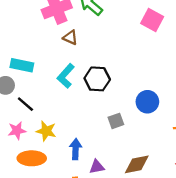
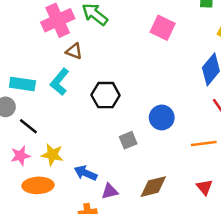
cyan L-shape: (66, 76) -> (60, 82), moved
blue arrow: (76, 149) -> (86, 173), turned -66

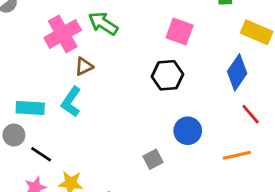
brown triangle: (74, 51) -> (84, 66), turned -42
black hexagon: (106, 95) -> (167, 75), moved

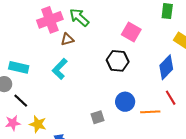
brown triangle: (84, 66) -> (67, 39), moved
cyan L-shape: (71, 102) -> (60, 69), moved
orange line: (237, 155) -> (150, 112), moved

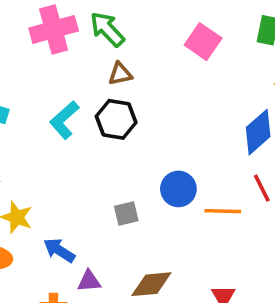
pink square: (131, 32) -> (203, 42), moved
brown triangle: (67, 39) -> (120, 74), moved
black hexagon: (118, 61) -> (116, 119), moved

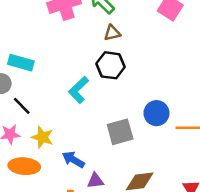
cyan L-shape: (64, 120) -> (79, 90), moved
gray square: (126, 213) -> (120, 132), size x1.5

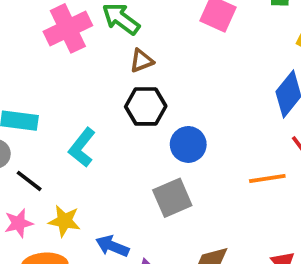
cyan L-shape: (79, 90) -> (82, 147), moved
blue circle: (156, 113) -> (188, 144), moved

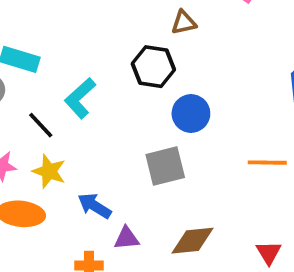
brown triangle: (142, 61) -> (184, 23), moved
black line: (29, 181) -> (41, 125), moved

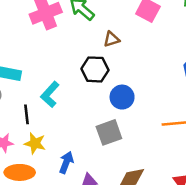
black line: (41, 125) -> (27, 114), turned 42
blue arrow: (94, 206) -> (66, 163), turned 85

